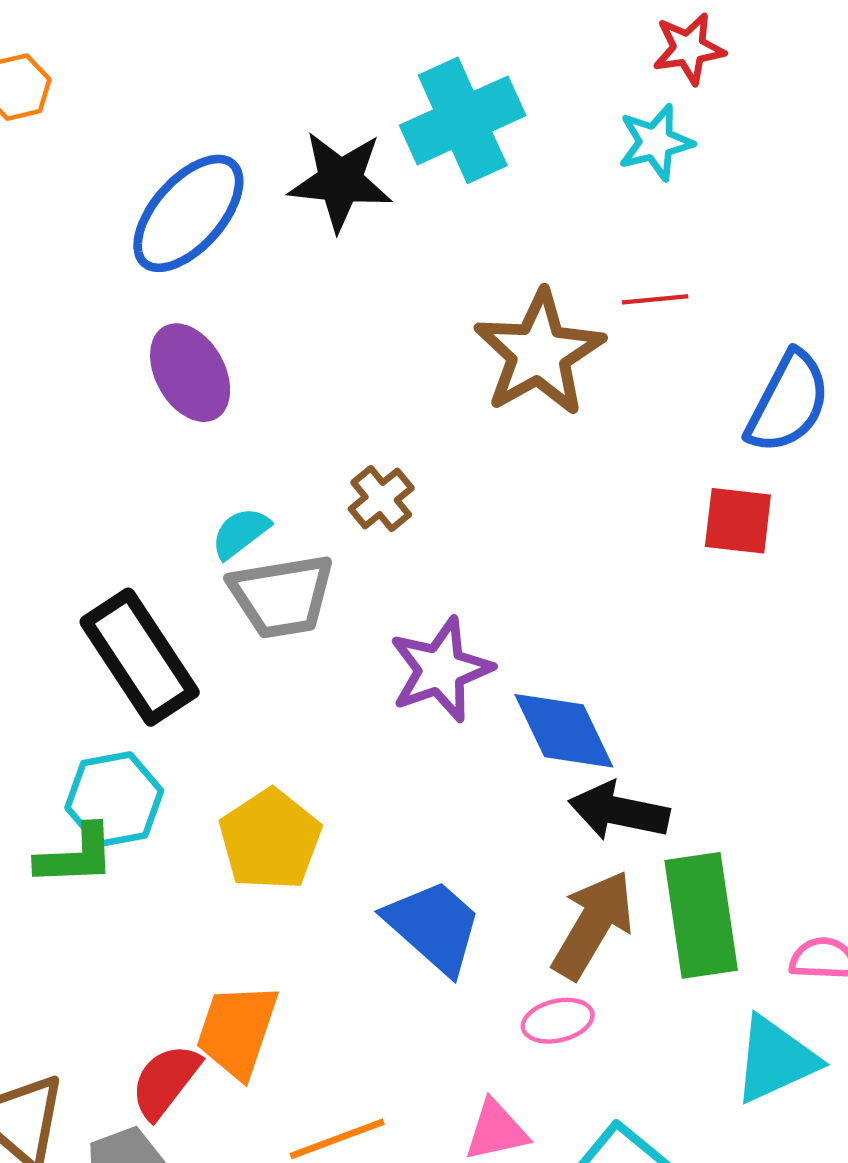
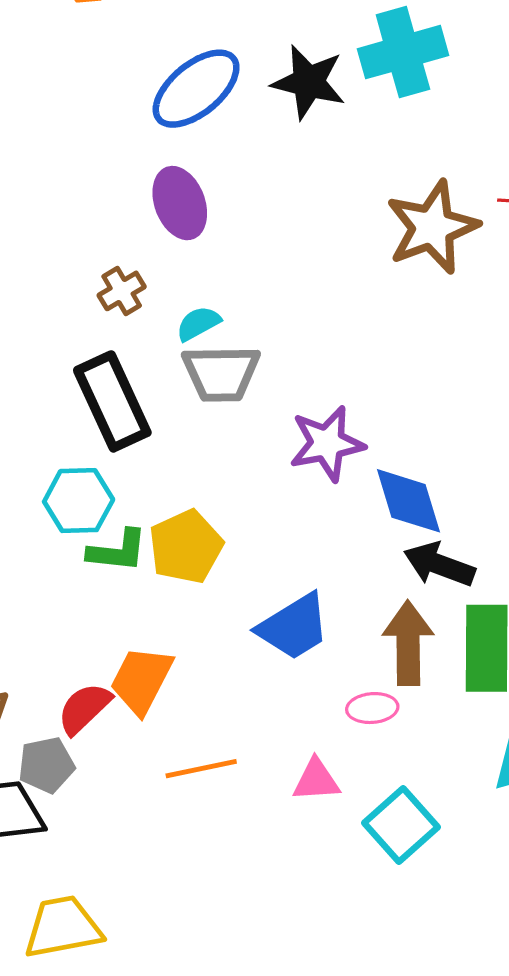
brown cross: (381, 498) -> (122, 291), moved
green L-shape: (76, 855) -> (117, 551), moved
brown arrow: (593, 925) -> (408, 643), turned -40
blue trapezoid: (434, 926) -> (294, 627), turned 98

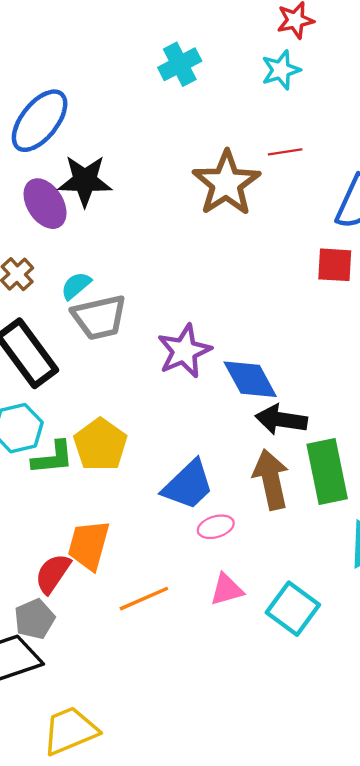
cyan cross: (403, 52) -> (180, 64), size x0.7
black star: (309, 82) -> (85, 181), moved
pink ellipse: (372, 708) -> (216, 527), moved

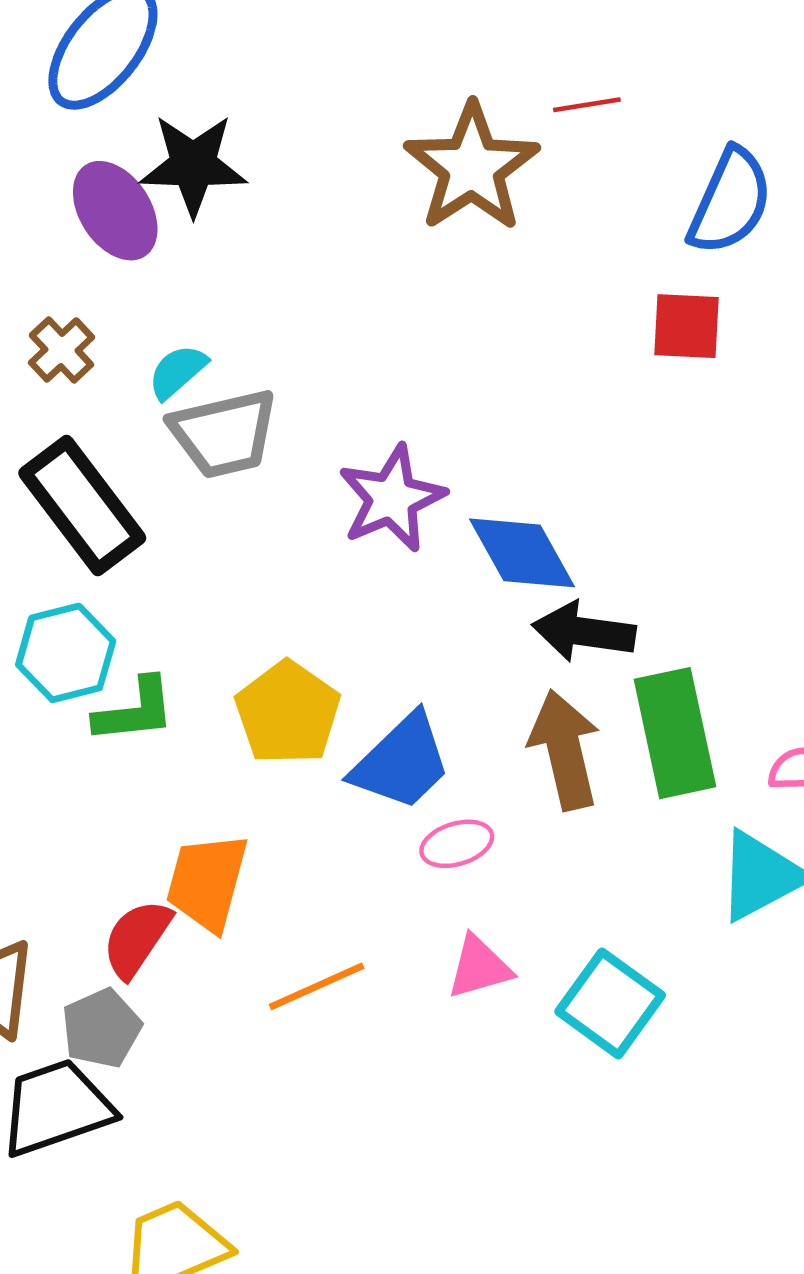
yellow pentagon: (100, 445) -> (288, 713), moved

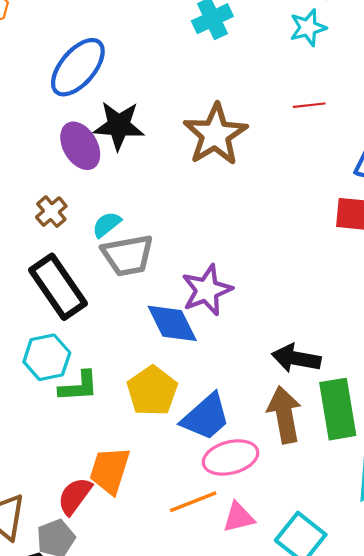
brown star: (472, 167) -> (215, 134), moved
blue diamond: (522, 553) -> (172, 323), moved
pink ellipse: (457, 844) -> (231, 457), size x1.6
orange line: (317, 986) -> (193, 502), moved

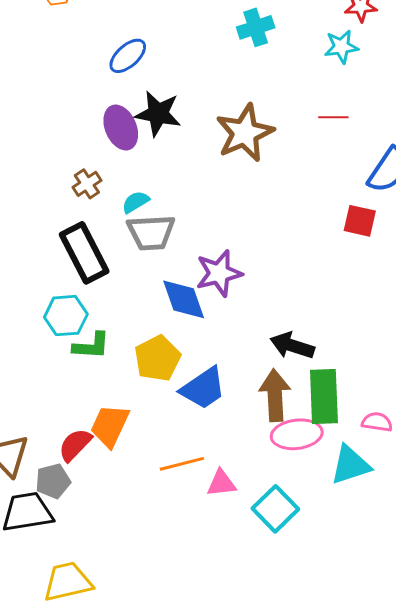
blue ellipse: (78, 67) -> (128, 56), size x0.7
pink ellipse: (231, 457) -> (297, 434), moved

